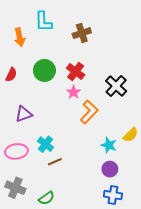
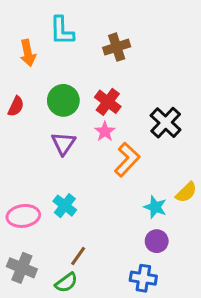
purple triangle: (24, 114) -> (63, 143), moved, turned -36
brown line: (55, 162) -> (78, 256), moved, turned -32
blue cross: (113, 195) -> (143, 278), moved

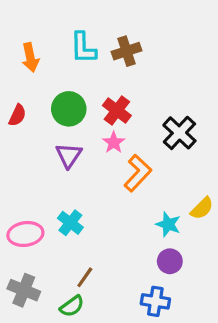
cyan L-shape: (62, 31) -> (83, 48), moved

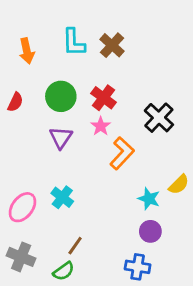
brown cross: (127, 51) -> (112, 45), turned -30
pink ellipse: (25, 234) -> (22, 207), turned -44

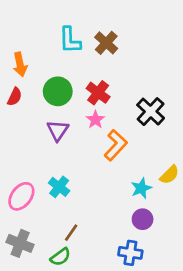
orange arrow: (27, 51) -> (20, 64), moved
cyan star: (149, 199) -> (141, 188), turned 30

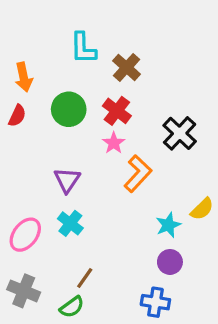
brown cross: (106, 43) -> (127, 67), moved
purple triangle: (58, 130) -> (67, 180), moved

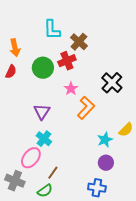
red cross: (117, 111) -> (67, 61), moved, turned 30
pink ellipse: (25, 235) -> (31, 158), moved

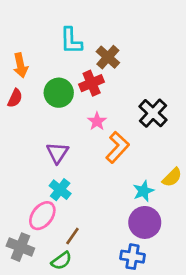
purple circle: (106, 163) -> (145, 222), size x1.5

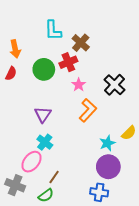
pink star: (97, 121) -> (79, 85), moved

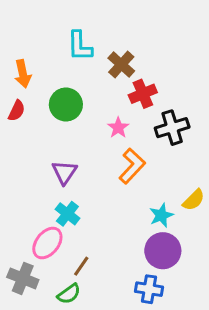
red cross: (68, 62) -> (143, 94), moved
black cross: (114, 85) -> (172, 128), turned 30

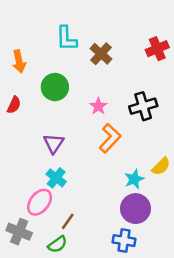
red cross: (143, 94) -> (157, 49), moved
red semicircle: (17, 111) -> (14, 105), moved

